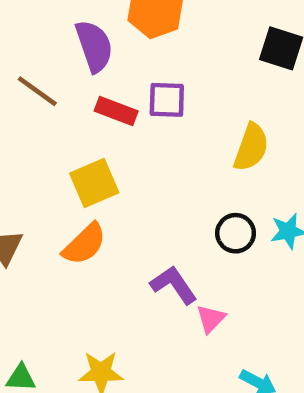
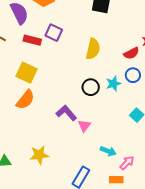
purple square: (167, 100) -> (54, 33), turned 30
yellow square: (94, 183) -> (26, 73), turned -35

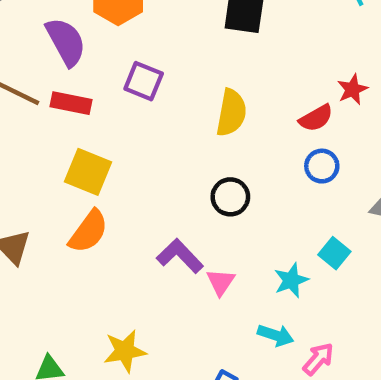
red rectangle: (32, 40) -> (71, 103), moved
cyan star: (113, 84) -> (291, 280), moved

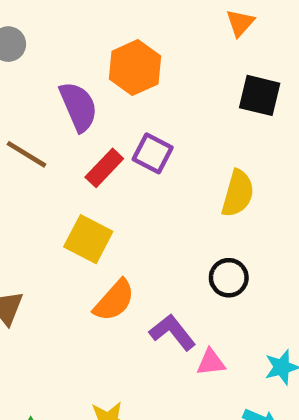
red rectangle: (71, 103) -> (104, 168), moved, turned -63
orange semicircle: (88, 231) -> (114, 300), moved
pink triangle: (221, 282) -> (211, 362), turned 44

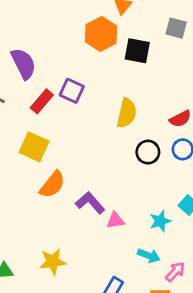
orange hexagon: (135, 68) -> (101, 34), moved
black circle: (229, 278) -> (148, 152), moved

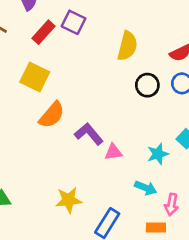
yellow star: (53, 262) -> (69, 200), moved
pink arrow: (175, 272) -> (171, 205), turned 145

